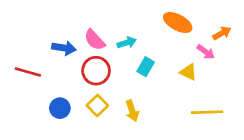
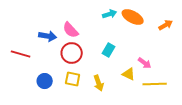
cyan arrow: (127, 43) -> (110, 14), moved
pink arrow: (206, 52) -> (145, 63), moved
yellow triangle: (188, 72) -> (129, 74), moved
yellow square: (97, 105) -> (73, 79), turned -35

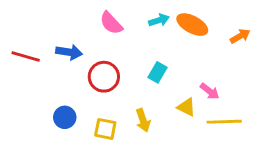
pink semicircle: (71, 30) -> (111, 23), moved
red line: (21, 54) -> (26, 56), moved
yellow square: (73, 79) -> (105, 129), moved

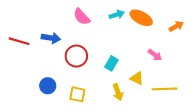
cyan rectangle: (157, 72) -> (111, 63), moved
pink arrow: (210, 91) -> (155, 55), moved
yellow arrow: (143, 120) -> (118, 92), moved

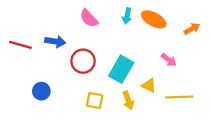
cyan arrow: (117, 15) -> (127, 16), turned 120
cyan rectangle: (111, 63) -> (121, 69), size x1.6
blue circle: (48, 86) -> (41, 91), moved
yellow square: (77, 94) -> (95, 100), moved

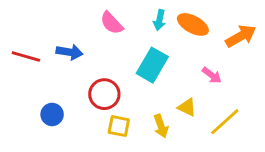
orange arrow: (192, 29) -> (241, 36), size x1.5
red circle: (83, 61) -> (104, 94), moved
cyan rectangle: (121, 69) -> (152, 65), moved
yellow line: (179, 97) -> (225, 122), turned -40

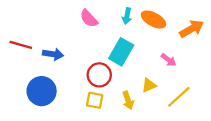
blue arrow: (69, 52) -> (53, 54), moved
red circle: (104, 94) -> (99, 75), moved
yellow triangle: (187, 107) -> (149, 85), turned -49
blue circle: (52, 114) -> (42, 91), size x1.6

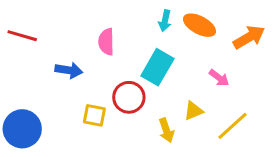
pink semicircle: (89, 18) -> (106, 42), moved, turned 42
red line: (21, 45) -> (22, 36), moved
blue circle: (42, 91) -> (22, 129), moved
yellow square: (95, 100) -> (94, 115), moved

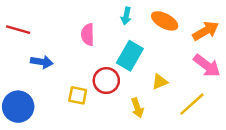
cyan arrow: (165, 21) -> (126, 16), moved
blue arrow: (69, 70) -> (42, 62), moved
pink arrow: (219, 78) -> (207, 66), moved, size x1.6
yellow triangle: (193, 111) -> (160, 82), moved

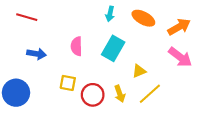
red line: (18, 30) -> (27, 17), moved
pink semicircle: (88, 35) -> (76, 46), moved
red circle: (106, 81) -> (93, 95), moved
yellow line: (192, 104) -> (150, 94), moved

